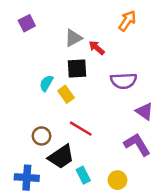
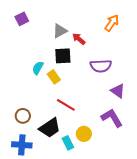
orange arrow: (127, 21) -> (112, 23), moved
brown circle: (41, 136) -> (23, 116), moved
yellow circle: (117, 180) -> (84, 134), moved

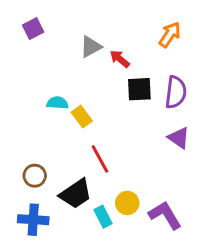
black square: (63, 56) -> (139, 89), moved
purple semicircle: (101, 66) -> (176, 92), moved, turned -80
cyan semicircle: (38, 68) -> (57, 103), turned 64
red line: (66, 105) -> (100, 159), turned 30
purple L-shape: (112, 118) -> (165, 215), moved

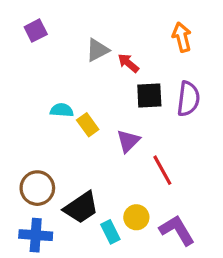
orange arrow: (170, 35) -> (182, 37), turned -48
purple triangle: (179, 138) -> (128, 141), moved, turned 40
red line: (100, 159) -> (162, 170), moved
brown circle: (35, 176) -> (37, 188), size x1.4

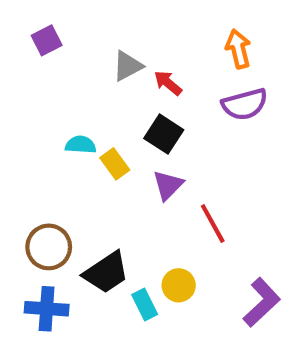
black square: (149, 96) -> (164, 134), moved, turned 36
purple semicircle: (188, 99) -> (245, 104), moved, turned 68
purple L-shape: (177, 230) -> (262, 302), moved, turned 78

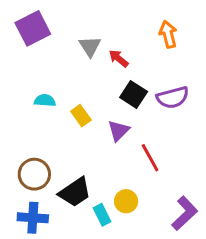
purple square: (47, 40) -> (33, 28), size x1.6
gray triangle: (128, 66) -> (90, 46), turned -35
purple semicircle: (245, 104) -> (173, 98), moved
black square: (164, 134) -> (134, 94), moved
cyan semicircle: (81, 145) -> (45, 101), moved

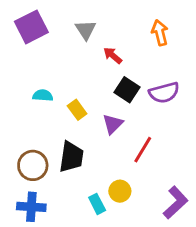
gray triangle: (90, 46) -> (86, 30), moved
red line: (150, 158) -> (143, 150), turned 60
black trapezoid: (75, 192) -> (71, 157), moved, turned -48

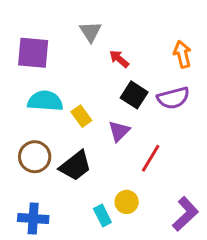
purple square: (31, 27) -> (33, 53), moved, turned 32
orange arrow: (160, 33) -> (182, 54), moved
cyan semicircle: (43, 95) -> (45, 101), size x1.6
black trapezoid: (71, 157) -> (75, 166), turned 44
brown circle: (33, 165) -> (35, 157), moved

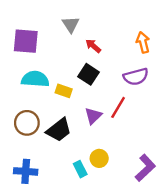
black square: (134, 95) -> (88, 74), moved
yellow rectangle: (81, 116) -> (64, 91), turned -35
purple triangle: (119, 131) -> (93, 116), moved
red line: (151, 158) -> (118, 107), moved

